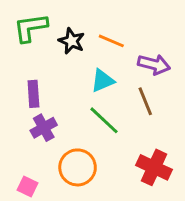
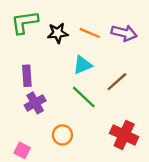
black star: (72, 41) -> (58, 33), turned -30
purple arrow: (154, 64) -> (124, 33), moved
brown line: (145, 101) -> (117, 82), turned 70
orange circle: (78, 167) -> (62, 135), size x0.7

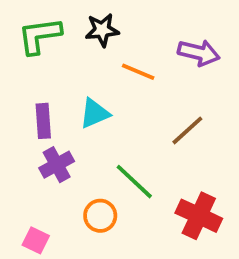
black star: (58, 33) -> (102, 30), moved
orange line: (90, 33) -> (138, 72), moved
cyan triangle: (83, 65) -> (95, 113), moved
green line: (84, 97) -> (134, 182), moved

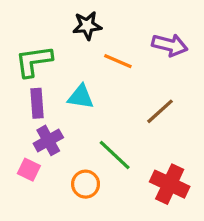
green L-shape: (40, 36) -> (34, 61), moved
cyan triangle: (95, 113) -> (81, 97), turned 32
pink square: (36, 240) -> (29, 170), moved

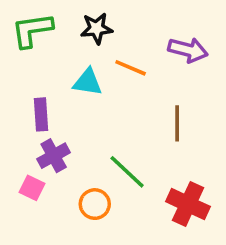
green L-shape: (34, 61) -> (32, 30), moved
cyan triangle: (81, 97) -> (88, 82), moved
brown line: (160, 111) -> (177, 123), turned -48

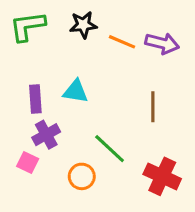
orange line: (131, 68) -> (122, 42), moved
cyan triangle: (88, 82) -> (76, 91), moved

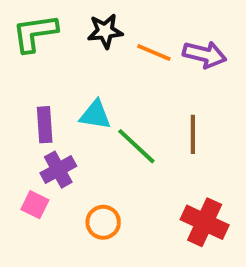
green line: (110, 149) -> (136, 146), moved

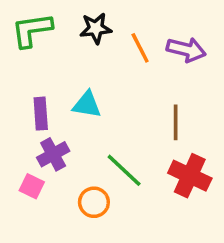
orange line: (154, 53) -> (140, 48), turned 40
green line: (136, 146) -> (124, 170), moved
red cross: (205, 222) -> (190, 176), moved

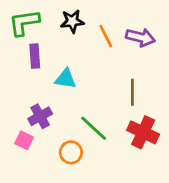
purple rectangle: (41, 114) -> (35, 56), moved

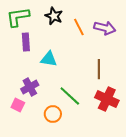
black star: (72, 21) -> (54, 16), turned 30

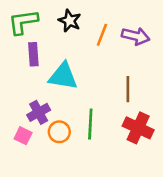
orange line: (79, 27) -> (102, 35), turned 48
cyan triangle: (49, 59) -> (63, 76), size x1.4
green line: (70, 96) -> (90, 124), turned 50
orange circle: (53, 114) -> (59, 132), moved

